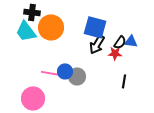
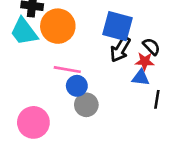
blue triangle: (131, 41) -> (141, 78), moved
black semicircle: (120, 42) -> (151, 46), turned -80
pink line: (51, 73) -> (67, 70), moved
gray circle: (77, 76) -> (86, 105), moved

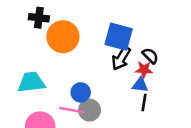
cyan trapezoid: (24, 32) -> (31, 82), moved, turned 120
pink line: (67, 70) -> (72, 110), moved
black line: (157, 99) -> (144, 103), moved

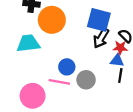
cyan trapezoid: (31, 82) -> (28, 43), moved
gray circle: (90, 110) -> (86, 80), moved

